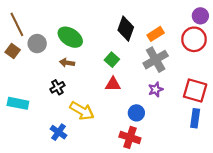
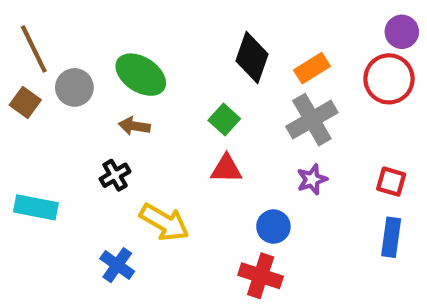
red square: (195, 91) -> (391, 182), size x0.6

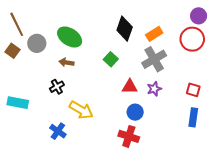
red triangle: (226, 169) -> (130, 87), moved

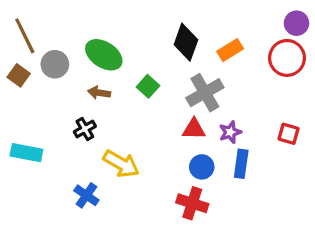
green square: (111, 59) -> (148, 86), moved
gray cross: (154, 59) -> (205, 93), moved
blue rectangle: (193, 117) -> (241, 164), moved

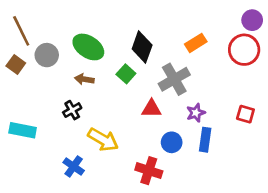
black diamond: (186, 42) -> (142, 47), moved
red triangle: (194, 129) -> (151, 109), moved
red cross: (192, 203) -> (149, 171), moved

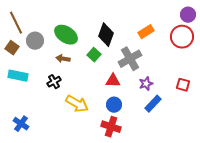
cyan rectangle: (23, 130) -> (18, 76), moved
blue rectangle: (205, 140) -> (153, 104), turned 36
blue circle: (172, 142) -> (114, 105), moved
blue cross: (74, 166) -> (21, 124), moved

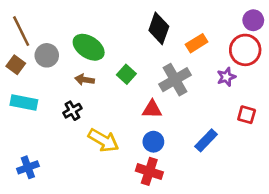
black diamond: (106, 35) -> (159, 28), moved
purple star: (146, 84) -> (226, 77), moved
blue cross: (21, 124) -> (28, 167), turned 35

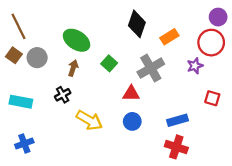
gray circle: (47, 55) -> (37, 58), moved
brown arrow: (85, 80) -> (73, 68), turned 98
cyan rectangle: (24, 103) -> (21, 102), moved
blue rectangle: (206, 140) -> (177, 120), turned 30
red cross: (149, 171) -> (176, 147), moved

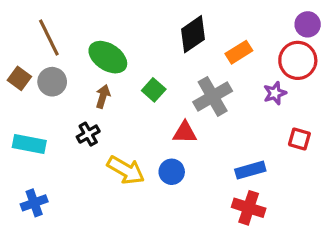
black diamond: (137, 24) -> (193, 34), turned 36
brown line: (19, 26) -> (49, 37), moved
blue circle: (132, 121) -> (172, 172), moved

